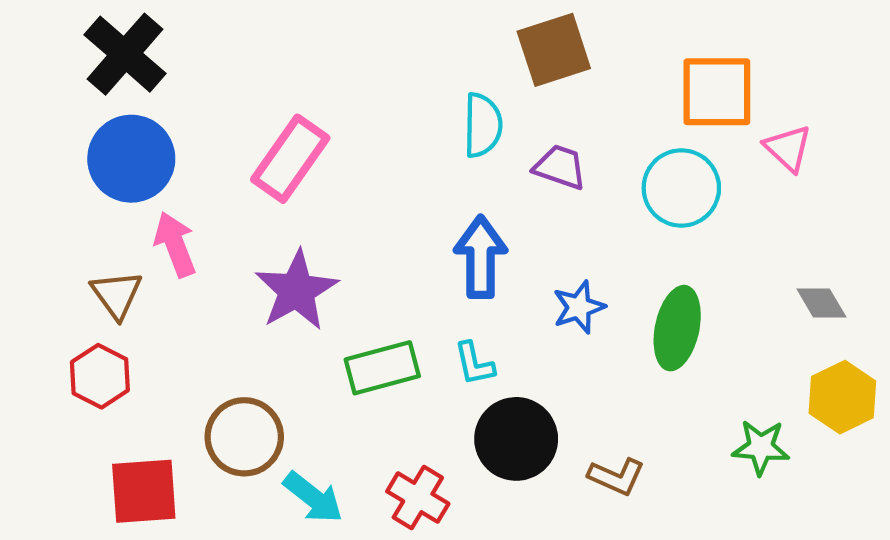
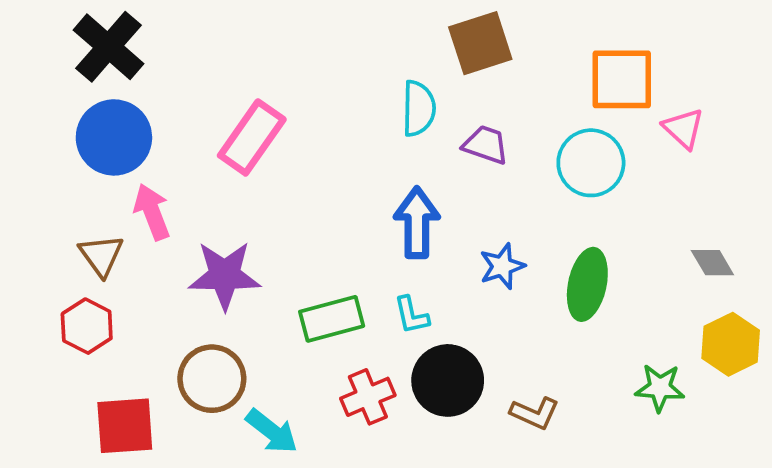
purple star: (296, 290) -> (225, 275), moved, turned 30
red cross: (418, 498) -> (368, 397), moved, turned 36

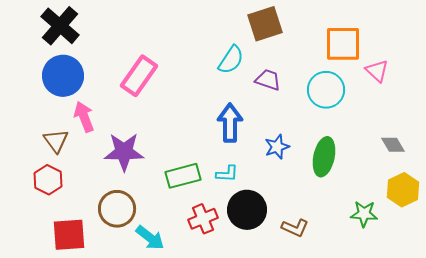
cyan semicircle: (419, 108) -> (231, 60), turned 32
cyan L-shape: (411, 315) -> (227, 174), turned -75

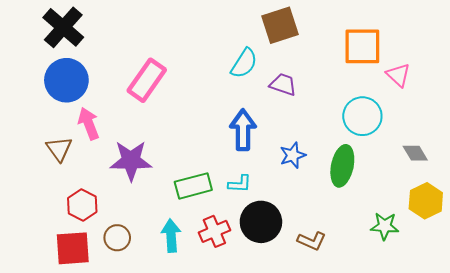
cyan circle: (326, 90) -> (362, 116), moved
red hexagon: (48, 180) -> (82, 205), moved
brown circle: (117, 209) -> (117, 238), moved, size x0.7
cyan arrow: (150, 238) -> (171, 236), moved, turned -132

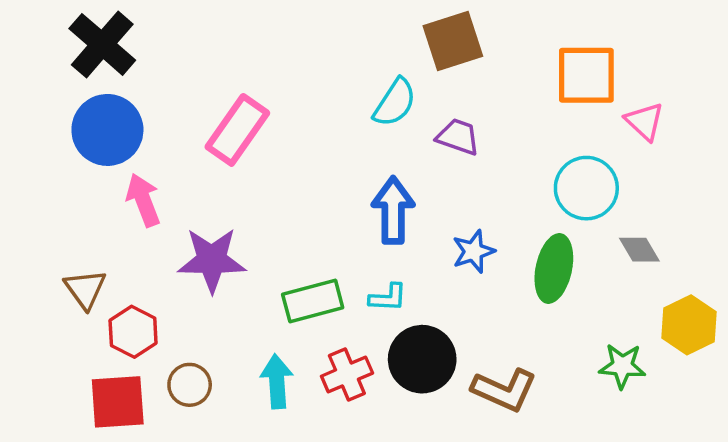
brown triangle: (59, 149) -> (85, 289), moved
gray diamond: (415, 153) -> (639, 250), moved
brown L-shape: (312, 241) -> (504, 390), size x1.4

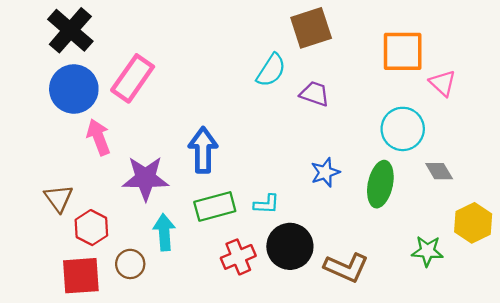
pink rectangle: (237, 130) -> (133, 78), moved
blue arrow: (393, 210) -> (203, 150), moved
cyan arrow: (277, 381) -> (164, 232), moved

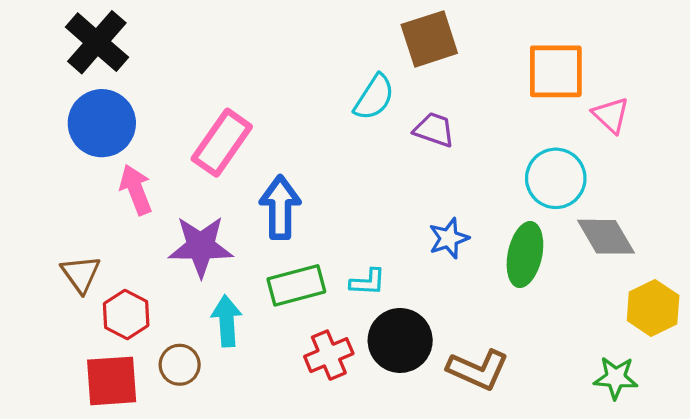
pink rectangle: (133, 78) -> (222, 143), moved
gray diamond: (439, 171) -> (606, 237), size x1.5
green star: (427, 251) -> (616, 378), moved

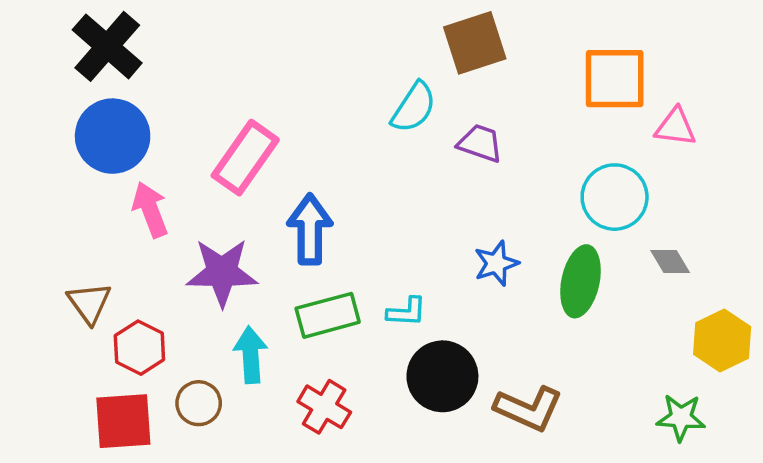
pink triangle: (611, 115) -> (676, 127), turned -36
gray diamond: (606, 237) -> (670, 262), size x0.6
red cross: (329, 355) -> (324, 407), moved, turned -36

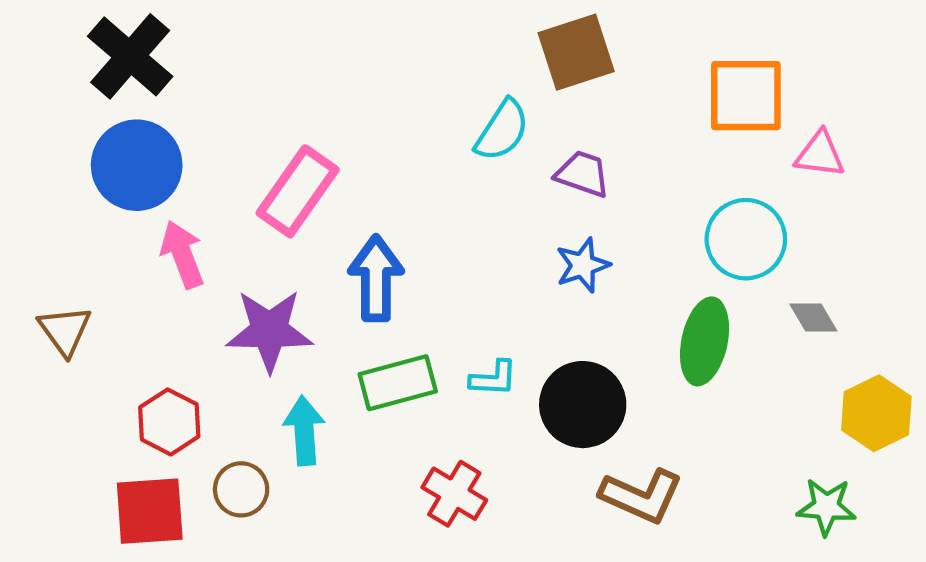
blue star: (496, 263) -> (583, 265), moved
brown triangle: (89, 303) -> (65, 331), moved
black circle: (442, 376) -> (583, 405), moved
red cross: (324, 407) -> (454, 494), moved

